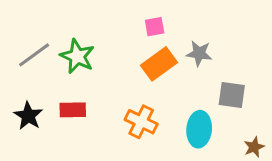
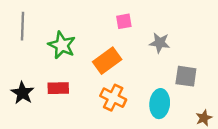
gray line: (34, 55) -> (22, 26), moved, turned -52
orange rectangle: (159, 64) -> (107, 61), moved

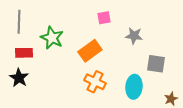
red rectangle: (58, 88) -> (24, 53), moved

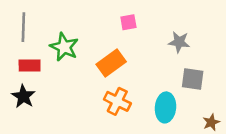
gray star: (134, 36) -> (179, 42), moved

